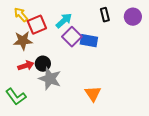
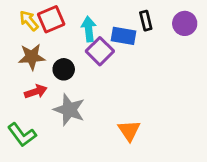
cyan arrow: (64, 21) -> (89, 29), turned -54
red square: (37, 25) -> (51, 19), moved
blue rectangle: (89, 41) -> (123, 36), moved
black circle: (43, 64) -> (64, 69), moved

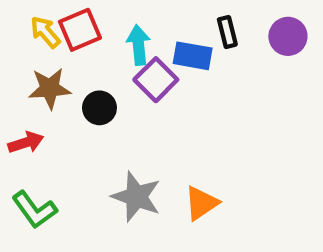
red arrow: (36, 92) -> (26, 143), moved
gray star: (69, 110) -> (136, 197), moved
orange triangle: (129, 131) -> (201, 203), turned 30

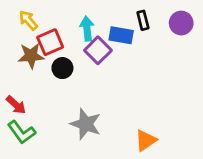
red square: (80, 30) -> (50, 42), moved
red arrow: (26, 143) -> (16, 105), moved, turned 60
orange triangle: (201, 203) -> (146, 140), moved

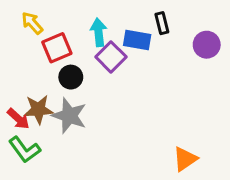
purple circle: (181, 23) -> (207, 45), moved
brown star: (31, 56) -> (38, 109), moved
gray star: (86, 124) -> (69, 116), moved
orange triangle: (146, 140) -> (185, 159), moved

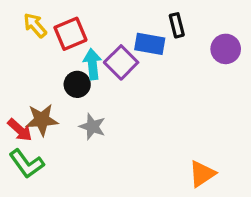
cyan arrow: (99, 32) -> (92, 64), moved
red square: (57, 48) -> (70, 34), moved
gray star: (69, 116) -> (92, 127), moved, size x0.7

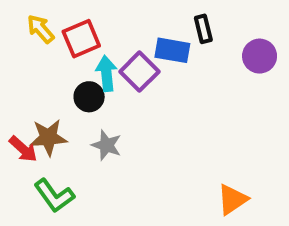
green L-shape: (27, 164) -> (54, 196), moved

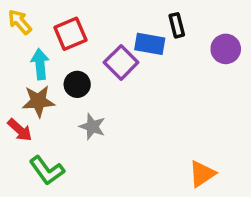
yellow arrow: (41, 29) -> (20, 22), moved
cyan arrow: (106, 74) -> (40, 64), moved
brown star: (48, 137) -> (38, 101), moved

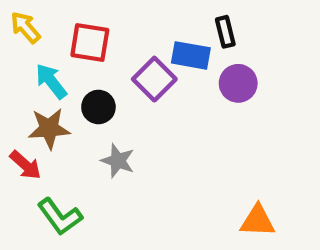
red square: (70, 34) -> (90, 43), turned 32
purple circle: (226, 49) -> (238, 83), moved
cyan arrow: (40, 64) -> (51, 81), turned -32
orange triangle: (202, 174) -> (258, 221), turned 36

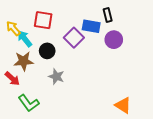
yellow arrow: (25, 27) -> (13, 28), moved
orange triangle: (258, 221) -> (123, 105), turned 30

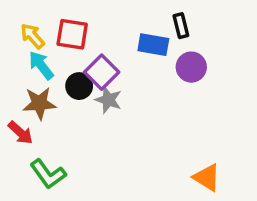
yellow arrow: (13, 28) -> (33, 36), moved
purple square: (74, 38) -> (102, 72), moved
gray star: (56, 77) -> (108, 100), moved

